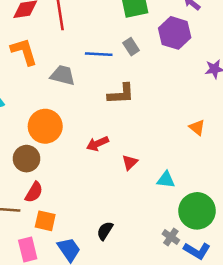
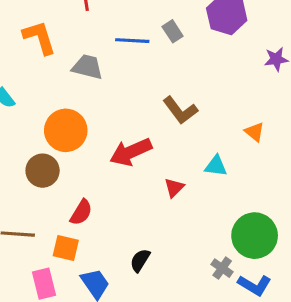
brown L-shape: (121, 94) -> (180, 110), moved, turned 56
red arrow: (97, 144) -> (131, 152), size x1.5
red triangle: (130, 162) -> (174, 188), moved
cyan triangle: (166, 180) -> (216, 166), moved
red semicircle: (34, 192) -> (81, 212), moved

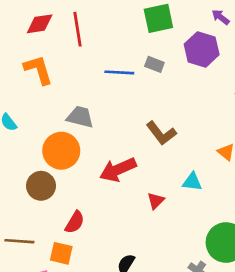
gray rectangle: (173, 31) -> (154, 64), turned -36
gray trapezoid: (87, 67) -> (80, 117), moved

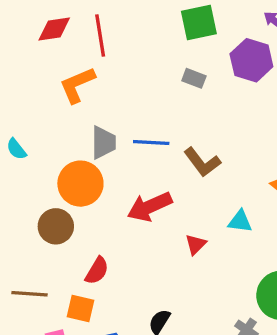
orange L-shape: (38, 70) -> (77, 85), moved, turned -96
blue line: (119, 72) -> (151, 142), moved
gray trapezoid: (80, 117) -> (103, 142), turned 76

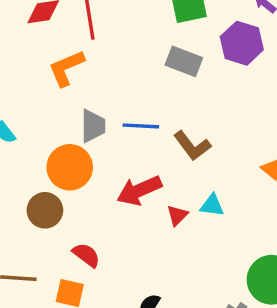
gray rectangle: (194, 78) -> (184, 61), size x1.5
cyan triangle: (240, 221) -> (212, 205), moved
red triangle: (196, 244) -> (177, 215), moved
red semicircle: (97, 271) -> (86, 255), turned -84

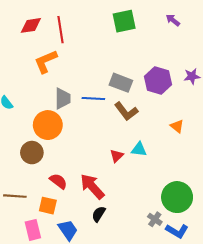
purple hexagon: (242, 43) -> (158, 81), moved
gray rectangle: (184, 61) -> (121, 83), moved
red arrow: (139, 190) -> (92, 186), moved, turned 72

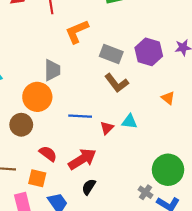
orange L-shape: (46, 61) -> (77, 32), moved
blue line: (93, 99) -> (80, 116), moved
red arrow: (92, 186) -> (82, 159), turned 100

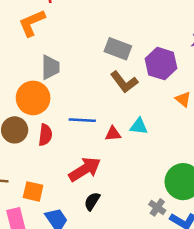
orange L-shape: (77, 32) -> (32, 23), moved
purple hexagon: (149, 52) -> (161, 64), moved
red triangle: (107, 128) -> (113, 134), turned 40
red semicircle: (48, 154) -> (45, 135), moved, turned 60

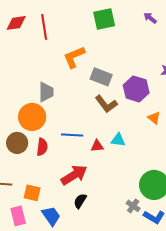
orange L-shape: (32, 23) -> (74, 57), moved

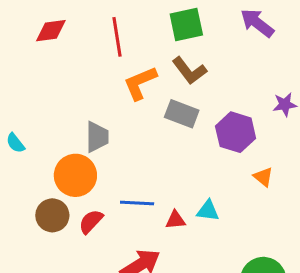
purple arrow: (150, 18) -> (257, 23), size x1.6
red line: (44, 27) -> (117, 37), moved
brown L-shape: (106, 104) -> (189, 71), moved
red semicircle: (42, 147) -> (91, 222), turned -144

